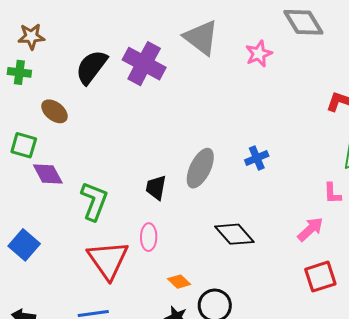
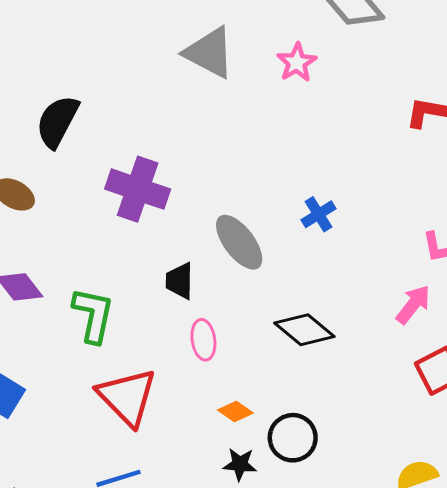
purple cross: (144, 64) -> (138, 189), moved
gray ellipse: (200, 168) -> (239, 242), turned -54
pink ellipse: (149, 237) -> (203, 340), moved

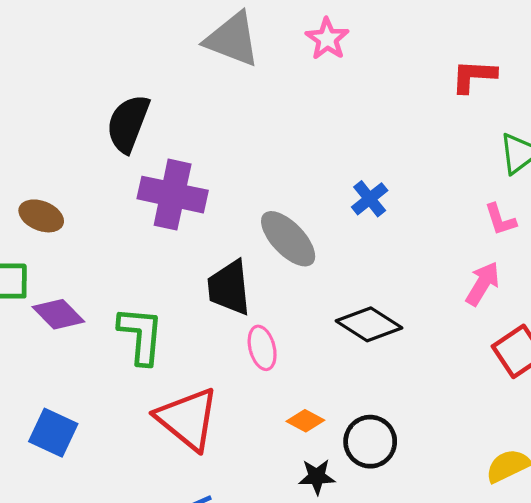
black semicircle: (57, 121) -> (128, 124), moved
black trapezoid: (180, 281) -> (229, 288), size x1.4

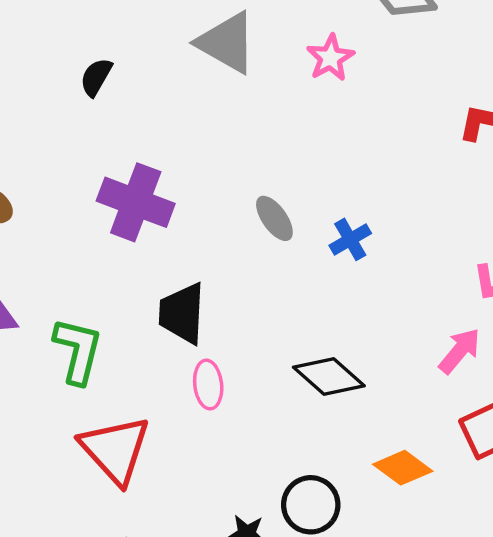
black semicircle: (128, 124) -> (96, 77), moved, size x0.6
gray ellipse: (288, 239) -> (274, 218), moved, size x0.7
orange diamond: (305, 421) -> (403, 468), moved, size x1.4

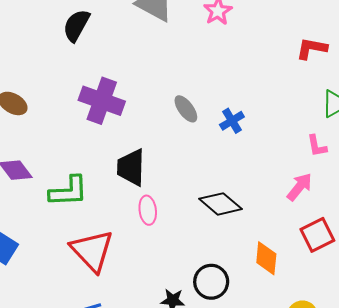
black semicircle: (96, 77) -> (76, 25), size x1.4
green L-shape: (78, 351) -> (68, 191), turned 75
orange diamond: (403, 468) -> (266, 258), turned 60

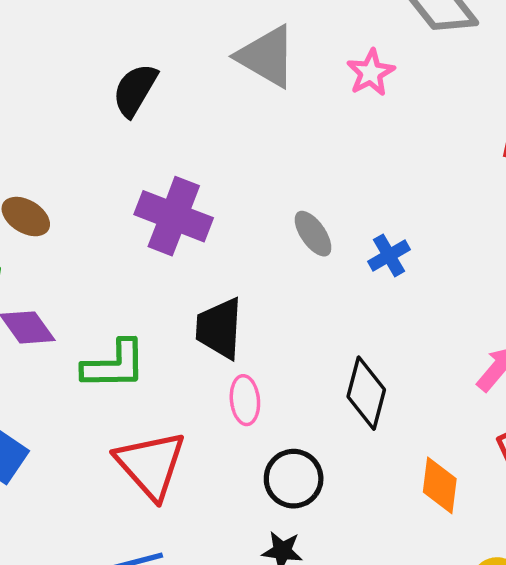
black diamond: (221, 204) -> (366, 393), turned 63
black circle: (211, 282) -> (294, 479), moved

